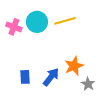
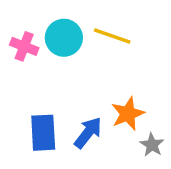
yellow line: (65, 21) -> (112, 36), turned 35
blue rectangle: (25, 77) -> (43, 133), size x1.5

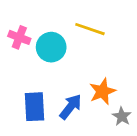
cyan circle: (64, 38) -> (51, 47), moved

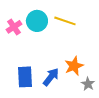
pink cross: (19, 37) -> (14, 27), turned 35
cyan circle: (51, 47) -> (37, 21), moved

